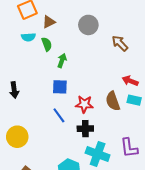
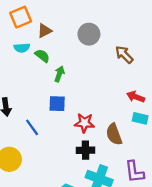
green semicircle: (47, 44) -> (42, 56), turned -32
brown semicircle: (113, 101) -> (114, 134), moved
blue line: (59, 115) -> (32, 127), moved

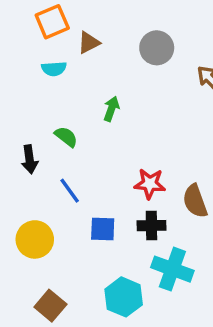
green semicircle: (42, 56) -> (66, 137), moved
blue square: (57, 104) -> (103, 229), moved

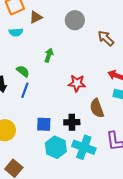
red star: (150, 184) -> (77, 83), moved
blue line: (70, 191) -> (25, 90), moved, turned 56
cyan hexagon: (124, 297) -> (56, 147), moved

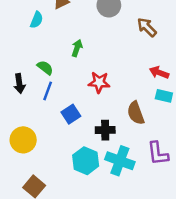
cyan semicircle: (16, 32) -> (37, 20), turned -64
red star: (77, 83) -> (99, 82), moved
blue square: (44, 124) -> (71, 114), moved, turned -35

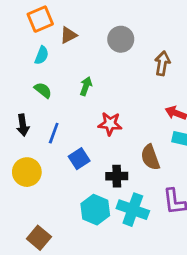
brown arrow: (147, 27) -> (162, 63), turned 55
green semicircle: (45, 68) -> (43, 90), moved
yellow circle: (23, 140) -> (27, 172), moved

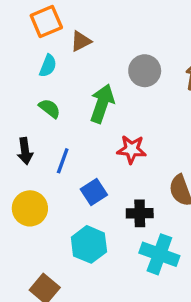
gray circle: (121, 39) -> (145, 71), moved
green arrow: (86, 86) -> (102, 104), size x1.6
cyan hexagon: (95, 210) -> (89, 244), moved

